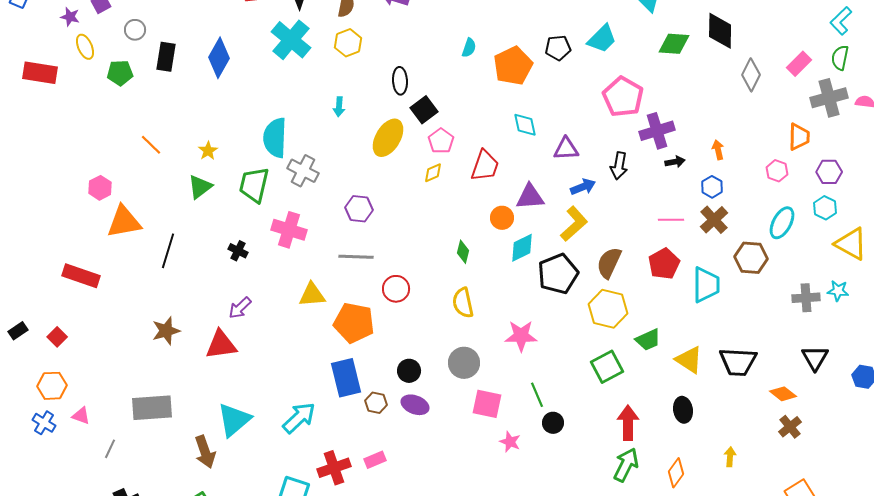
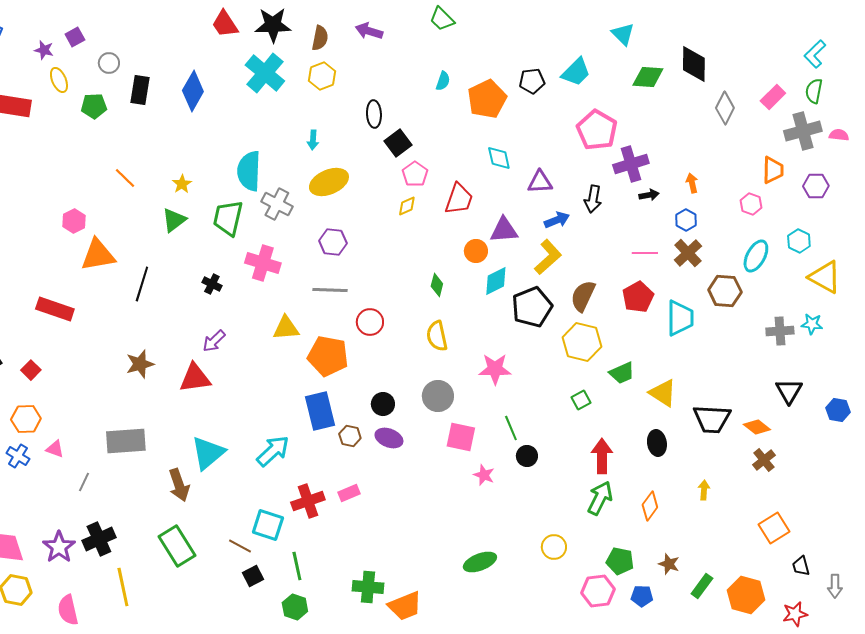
yellow ellipse: (388, 138) -> (329, 182), moved, turned 36
purple hexagon: (829, 172) -> (816, 186), moved
black trapezoid: (738, 362) -> (712, 419), moved
green square: (607, 367) -> (581, 400), size x0.6

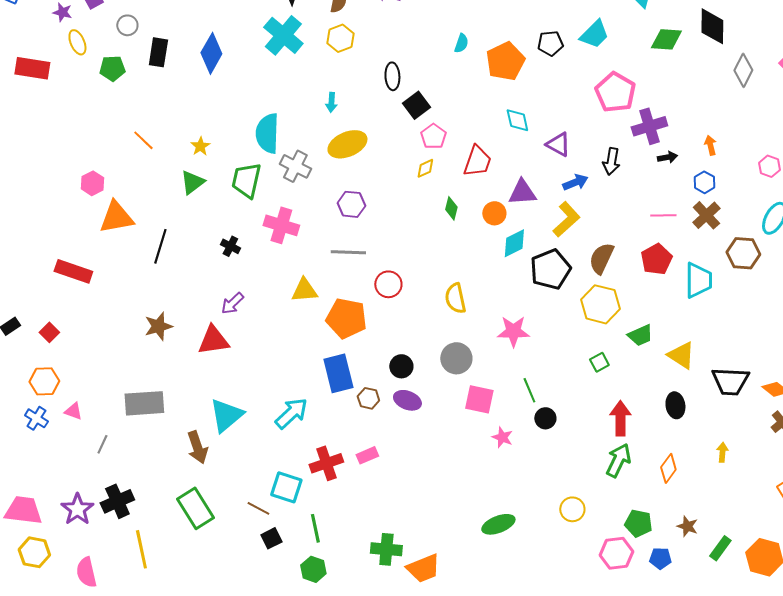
purple triangle: (540, 182) -> (558, 144), turned 32
green diamond: (437, 285) -> (451, 208), moved

